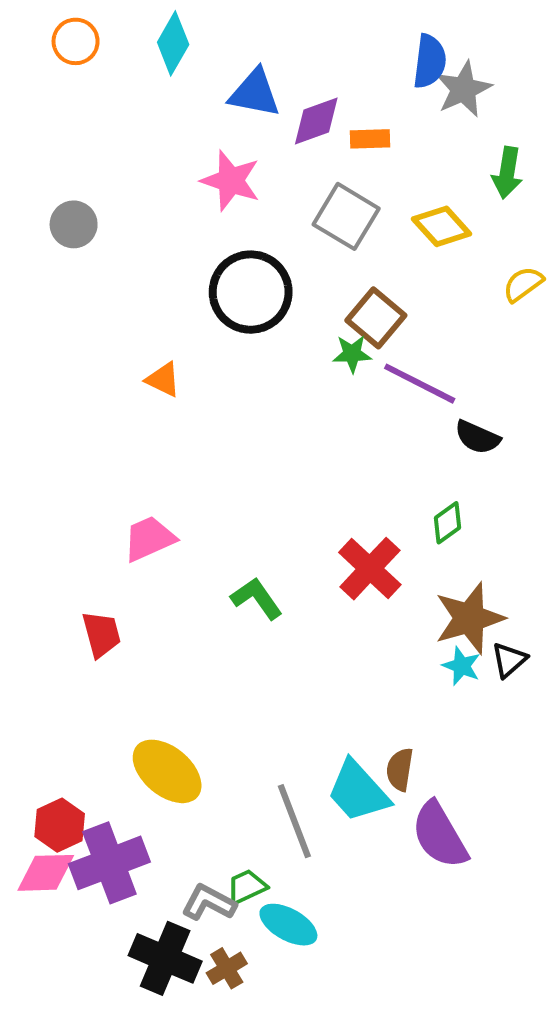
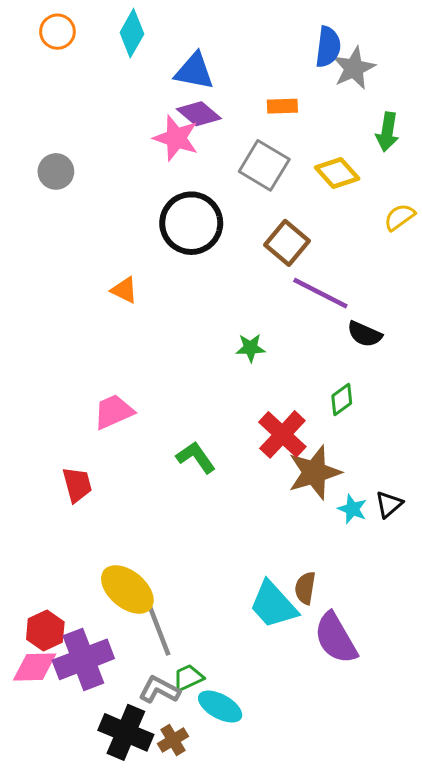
purple diamond: (316, 121) -> (199, 114), moved, turned 60
green star: (352, 354) -> (251, 348), moved
brown star: (469, 618) -> (314, 472), moved
gray line: (294, 821) -> (158, 627), moved

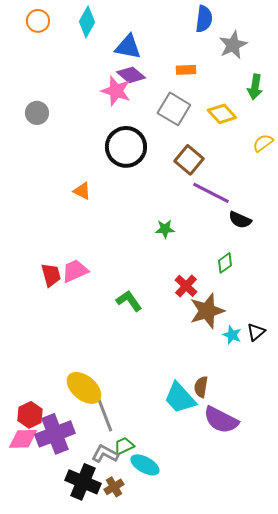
blue semicircle: (328, 47) -> (204, 19), moved
red cross: (282, 434) -> (186, 286), size x0.7
red trapezoid: (77, 485) -> (51, 275), moved
purple semicircle: (336, 638) -> (221, 420), turned -33

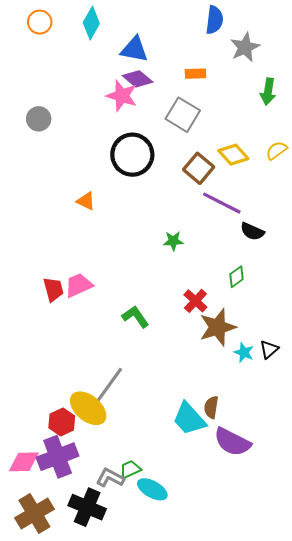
yellow diamond: (222, 114) -> (233, 155), moved
gray line: (104, 413) -> (109, 385), moved, turned 57
red hexagon: (30, 415) -> (62, 422), moved
brown cross: (114, 487) -> (34, 514), moved, size x1.8

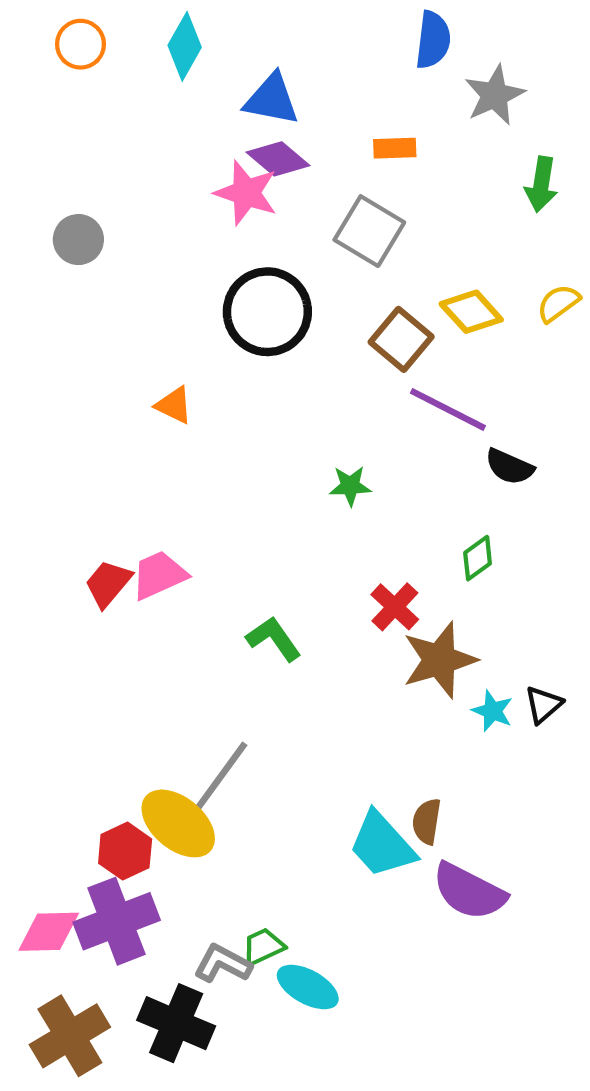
red trapezoid: (53, 289) -> (108, 584), turned -125

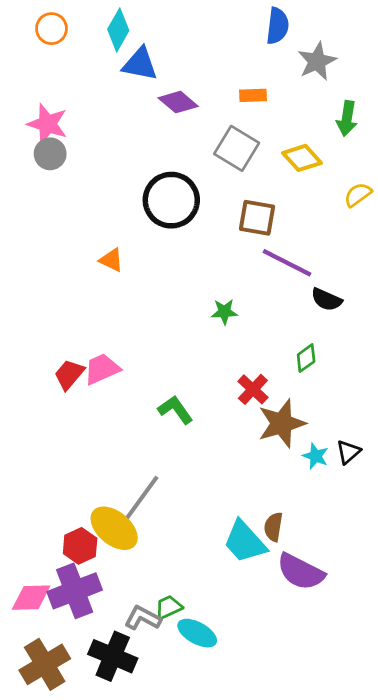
blue triangle: (272, 99) -> (140, 64), moved
pink star: (246, 193) -> (47, 124), moved
yellow diamond: (471, 312) -> (302, 158), moved
brown square: (401, 339) -> (257, 218), turned -30

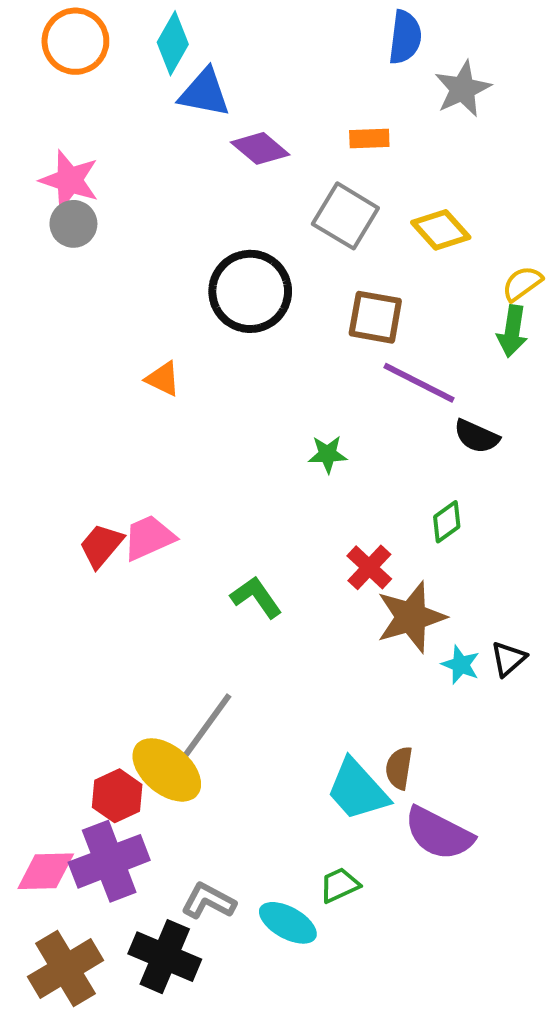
orange circle: (51, 29) -> (75, 41), size x1.4
green arrow: (347, 118) -> (512, 331), moved
green trapezoid: (169, 607) -> (340, 885), moved

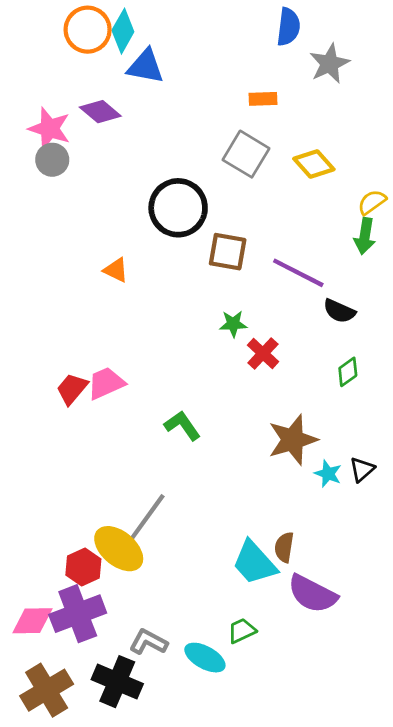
orange circle: (75, 41) -> (88, 30), moved
purple diamond: (260, 148) -> (100, 112), moved
brown square: (375, 317) -> (228, 252), moved
green diamond: (447, 522) -> (348, 372), moved
red cross: (369, 567) -> (263, 353), moved

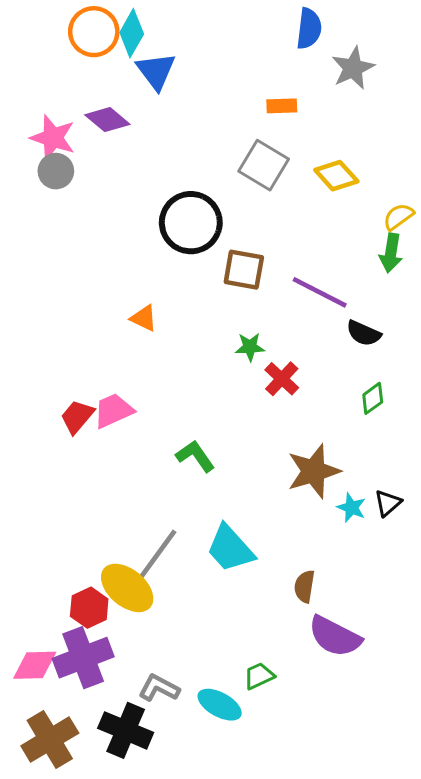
blue triangle: (146, 66) -> (156, 71), turned 42
orange triangle: (116, 270) -> (144, 318), moved
cyan trapezoid: (254, 563) -> (230, 549), moved

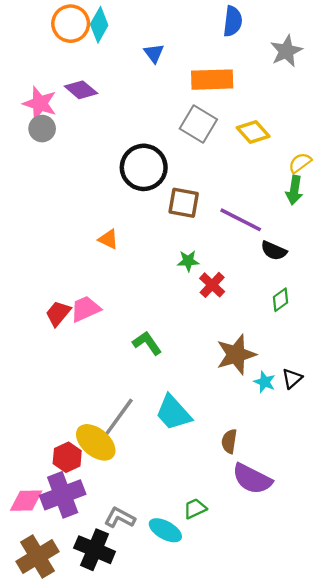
gray star: (353, 68) -> (286, 51), moved
blue triangle: (156, 71) -> (154, 53), moved, size x0.7
orange rectangle: (282, 106) -> (212, 80), size x1.8

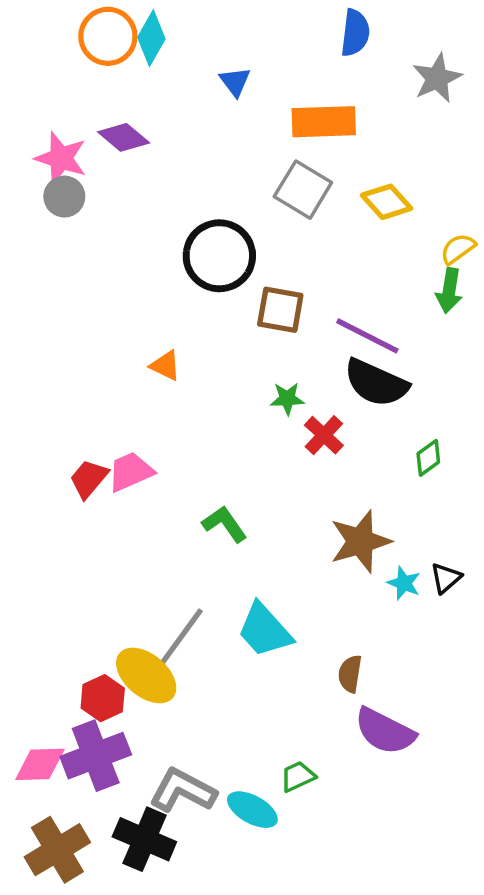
black semicircle: (274, 251) -> (376, 383), moved, size x1.6
gray L-shape: (120, 518) -> (183, 790), size x1.4

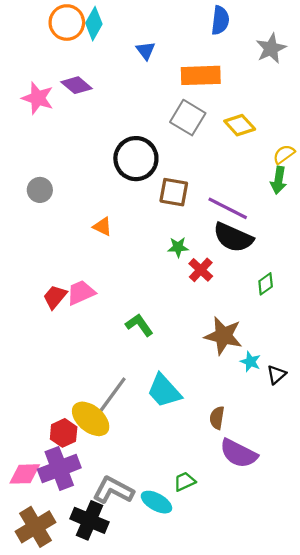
gray circle: (64, 197) -> (40, 190), moved
brown star: (360, 541) -> (223, 336), turned 30
black triangle: (446, 578) -> (276, 375), moved

